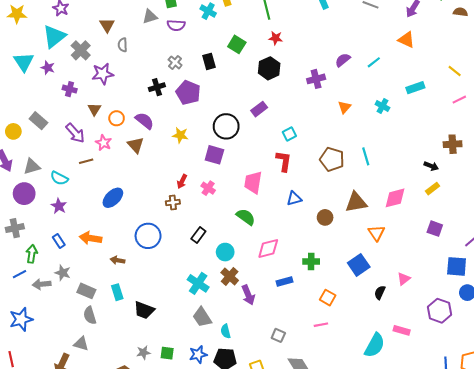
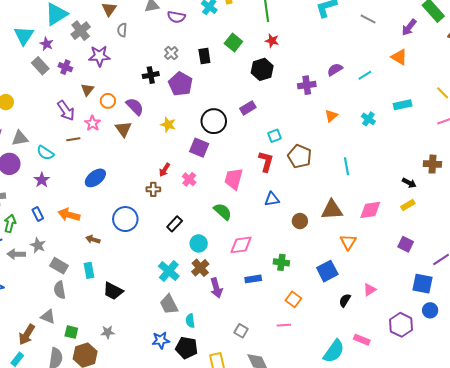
gray rectangle: (38, 121) -> (40, 66), moved
brown pentagon: (332, 159) -> (300, 156), moved
green square: (167, 353) -> (71, 332), moved

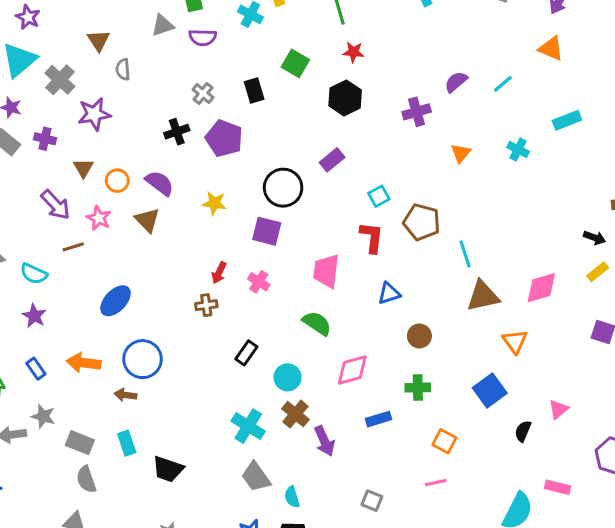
cyan line: (346, 166) -> (465, 254), moved
blue circle: (125, 219) -> (143, 359), moved
brown circle: (300, 221) -> (419, 336), moved

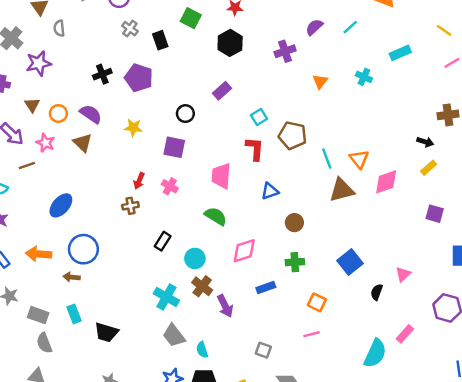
gray cross: (203, 93) -> (130, 29), moved
black circle: (283, 188) -> (185, 114), size x0.6
orange triangle: (515, 341) -> (359, 159), moved
pink rectangle: (558, 487) -> (405, 334), turned -60

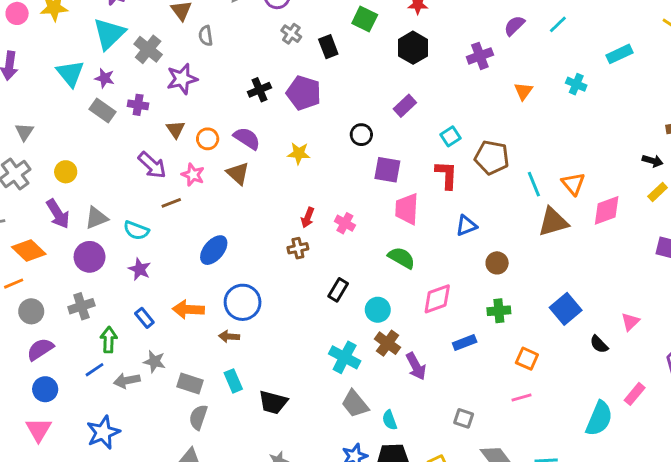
purple square: (174, 147) -> (387, 170), moved
black semicircle: (377, 292) -> (599, 344), turned -63
gray semicircle: (44, 343) -> (198, 417), turned 42

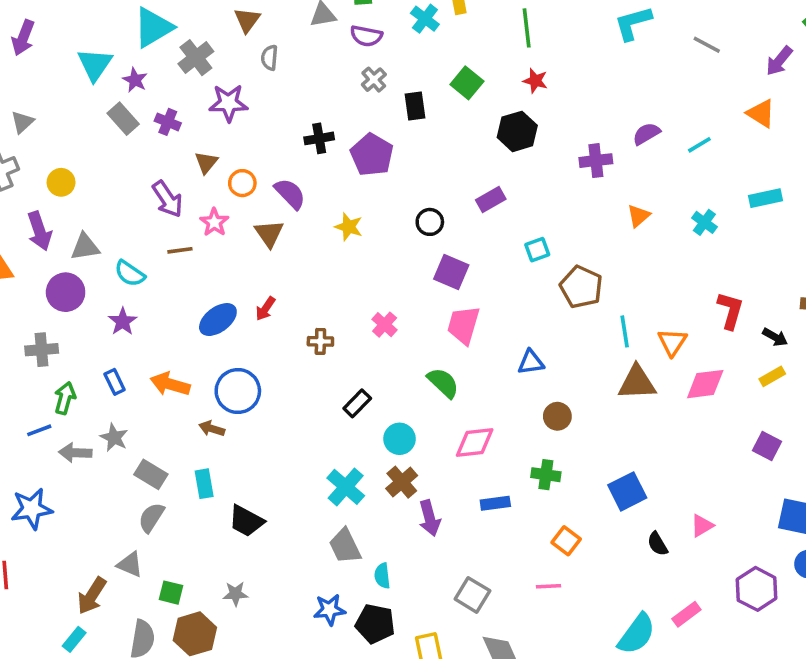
red L-shape: (446, 175) -> (730, 310), moved
red arrow: (308, 218) -> (265, 309), moved
gray square: (464, 418) -> (472, 595), size x1.4

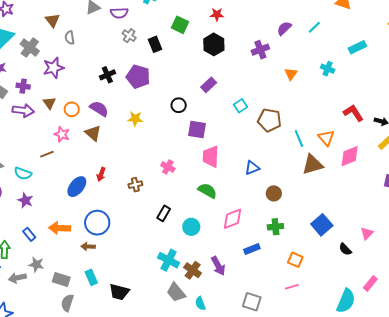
purple arrow: (168, 199) -> (23, 110), moved, turned -35
red L-shape: (730, 310) -> (353, 113), turned -35
brown cross: (402, 482) -> (193, 270), moved

